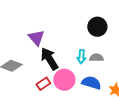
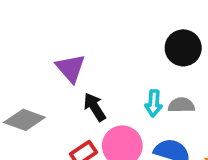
black arrow: (49, 59) -> (95, 107), size x0.7

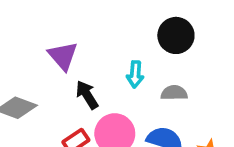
cyan arrow: (154, 103) -> (135, 74), moved

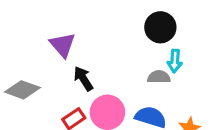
cyan arrow: (135, 74) -> (175, 61), moved

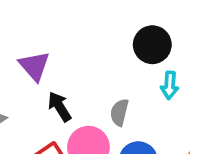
gray semicircle: (159, 77) -> (119, 112), moved, turned -75

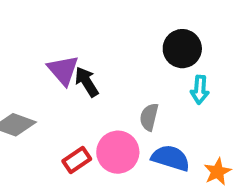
black arrow: (59, 107) -> (87, 82), moved

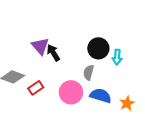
black circle: (182, 49) -> (98, 48), moved
red rectangle: (77, 160) -> (36, 88), moved

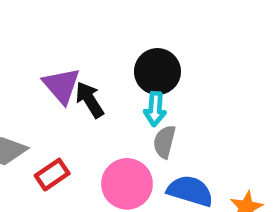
black circle: (98, 48) -> (157, 72), moved
cyan arrow: (117, 57) -> (155, 109), moved

